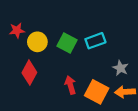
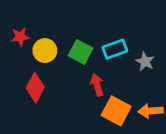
gray star: (120, 68) -> (145, 62), moved
red arrow: (70, 85) -> (97, 85), moved

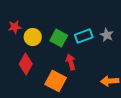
gray star: (145, 62) -> (107, 35), moved
orange square: (116, 111) -> (56, 81), moved

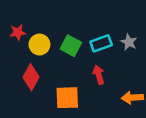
red arrow: (71, 62) -> (99, 75), moved
orange square: (56, 81) -> (67, 98), turned -30

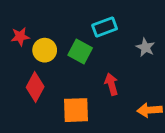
cyan rectangle: (101, 43) -> (105, 27), moved

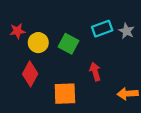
cyan rectangle: (105, 27) -> (102, 29), moved
gray star: (145, 47) -> (126, 31), moved

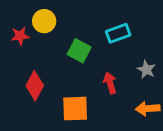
gray star: (126, 31) -> (146, 70), moved
yellow circle: (38, 43) -> (44, 21), moved

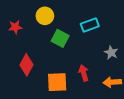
yellow circle: (44, 21) -> (45, 16), moved
red arrow: (110, 83) -> (84, 73), moved

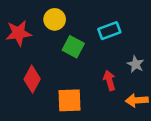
red star: (15, 27) -> (18, 33), size x1.5
red arrow: (84, 73) -> (109, 80), moved

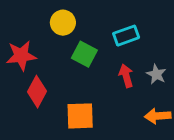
red star: (18, 33) -> (21, 56), moved
red arrow: (109, 80) -> (126, 76), moved

